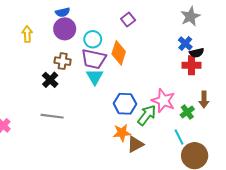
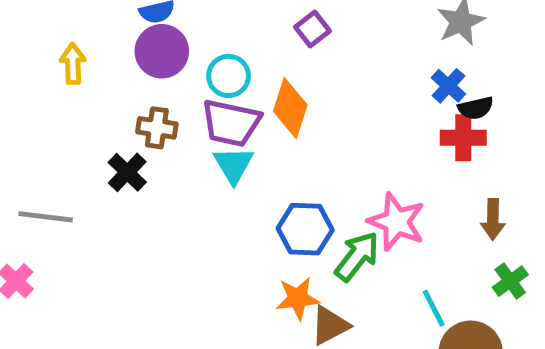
green cross: (187, 112) -> (510, 281), moved
gray line: (52, 116) -> (46, 217), moved

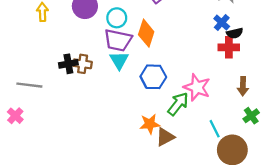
brown cross: (157, 128) -> (83, 64), moved
black cross: (127, 172) -> (68, 64), turned 36
blue hexagon: (305, 229) -> (153, 77), moved

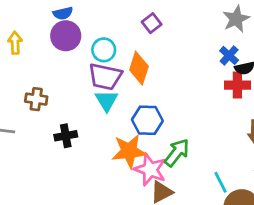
black cross: (68, 64) -> (66, 136), moved
brown cross: (83, 64) -> (36, 99), moved
pink star: (197, 87) -> (150, 170), moved
orange star: (150, 124) -> (129, 151), moved, size x1.4

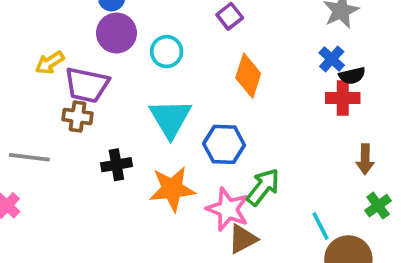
yellow arrow: (15, 43) -> (50, 63), moved, turned -120
orange diamond: (139, 68) -> (248, 76), moved
purple trapezoid: (105, 77) -> (87, 85), moved
cyan triangle: (107, 101) -> (170, 118), size x1.4
orange star: (129, 151) -> (172, 189), moved

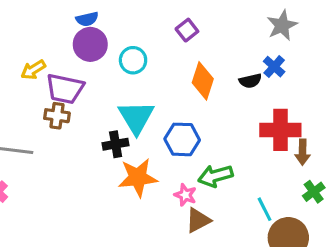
black semicircle: (352, 76) -> (250, 81), moved
red cross: (343, 98) -> (280, 130), moved, size x1.4
black cross: (116, 165) -> (116, 144), moved
green arrow: (263, 187) -> (215, 176), turned -144
pink star: (228, 209) -> (185, 195), size x0.6

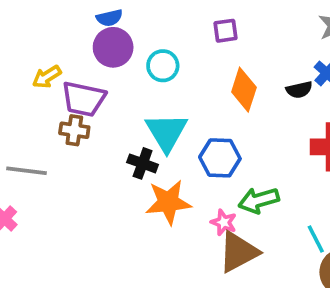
purple square: (187, 30) -> (225, 31), turned 30
black cross: (116, 144) -> (143, 163), turned 30
brown triangle: (198, 220) -> (238, 252), size x1.4

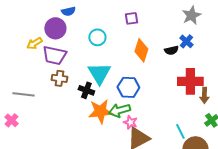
purple circle: (113, 47) -> (55, 28), moved
brown cross: (74, 130) -> (59, 78), moved
green arrow: (259, 200) -> (119, 110), moved

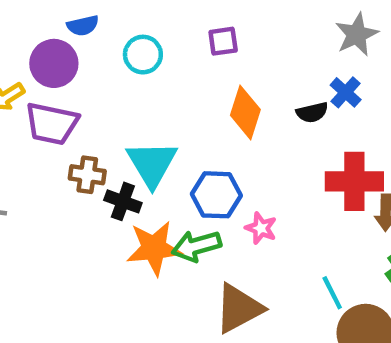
cyan circle: (97, 37) -> (143, 55), moved
brown cross: (59, 78) -> (87, 175), moved
pink star: (130, 122) -> (261, 228), moved

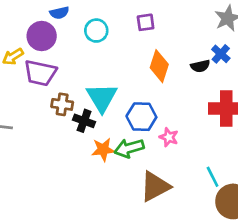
orange star: (154, 248) -> (103, 150), size x0.7

